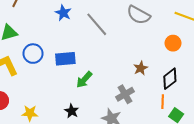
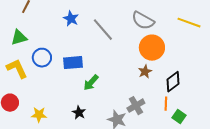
orange circle: (173, 43) -> (152, 48), moved, size x1.6
gray cross: (125, 94) -> (136, 106), moved

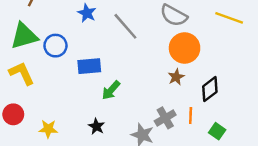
green triangle: (19, 38) -> (24, 36), size x1.4
blue circle: (42, 58) -> (55, 46), moved
orange line: (166, 104) -> (191, 116), moved

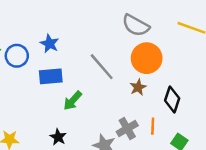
blue star: (87, 13) -> (50, 44), moved
gray line: (125, 26) -> (102, 67), moved
black diamond: (210, 89) -> (172, 99), turned -35

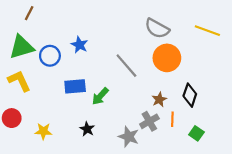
blue rectangle: (51, 76) -> (75, 86), moved
brown star: (138, 87) -> (159, 99), moved

